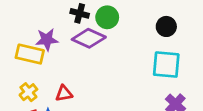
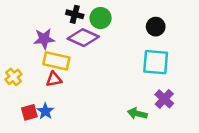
yellow rectangle: (30, 54) -> (56, 61), moved
yellow cross: (28, 92) -> (13, 77), moved
red triangle: (64, 93) -> (54, 79), moved

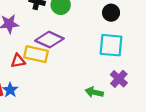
purple diamond: (83, 38) -> (49, 40), moved
yellow rectangle: (56, 61) -> (36, 54), moved

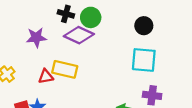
purple diamond: (49, 40) -> (79, 35), moved
purple cross: (119, 79) -> (152, 95), turned -36

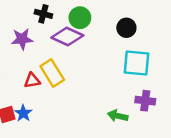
black cross: (66, 14) -> (43, 14), moved
black circle: (144, 26) -> (126, 28), moved
yellow rectangle: (65, 69) -> (52, 73), turned 45

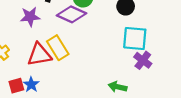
red triangle: (32, 81) -> (39, 55), size x1.6
purple cross: (145, 101) -> (143, 60), moved, turned 30

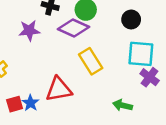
yellow rectangle: (58, 48) -> (91, 61), moved
red triangle: (39, 55) -> (59, 89), moved

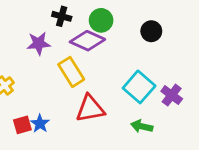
cyan square: (141, 54) -> (139, 87), moved, turned 36
yellow rectangle: (91, 61) -> (71, 72), moved
red triangle: (59, 89) -> (90, 109), moved

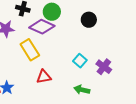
cyan square: (139, 87) -> (80, 61), size x0.6
red triangle: (90, 109) -> (44, 77), size x0.7

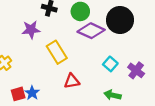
black circle: (89, 20) -> (120, 20), size x1.6
purple diamond: (42, 27) -> (91, 31), moved

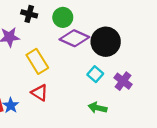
black circle: (120, 20) -> (106, 42), moved
red triangle: (72, 81) -> (40, 93), moved, turned 42

